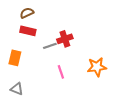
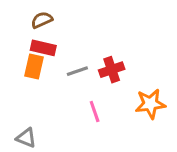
red cross: (65, 39) -> (112, 70), moved
orange rectangle: (15, 58) -> (34, 66), moved

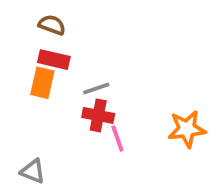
brown semicircle: (42, 20) -> (52, 25), turned 45
red cross: (112, 70) -> (98, 115), moved, turned 30

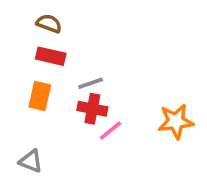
orange rectangle: (42, 83) -> (40, 96), moved
pink line: (117, 139) -> (111, 130), turned 70

